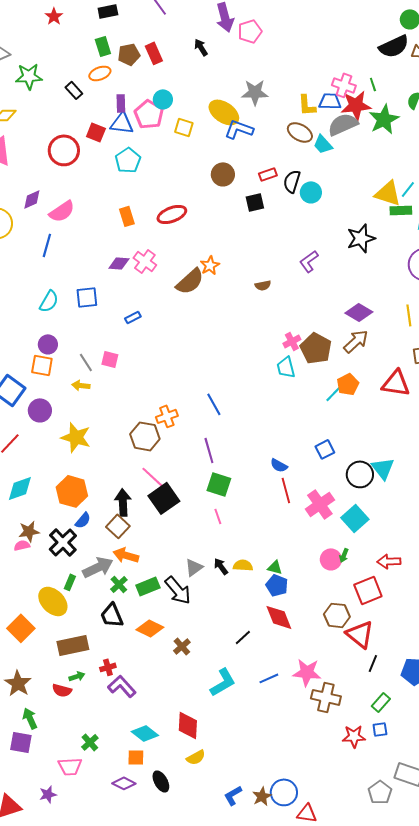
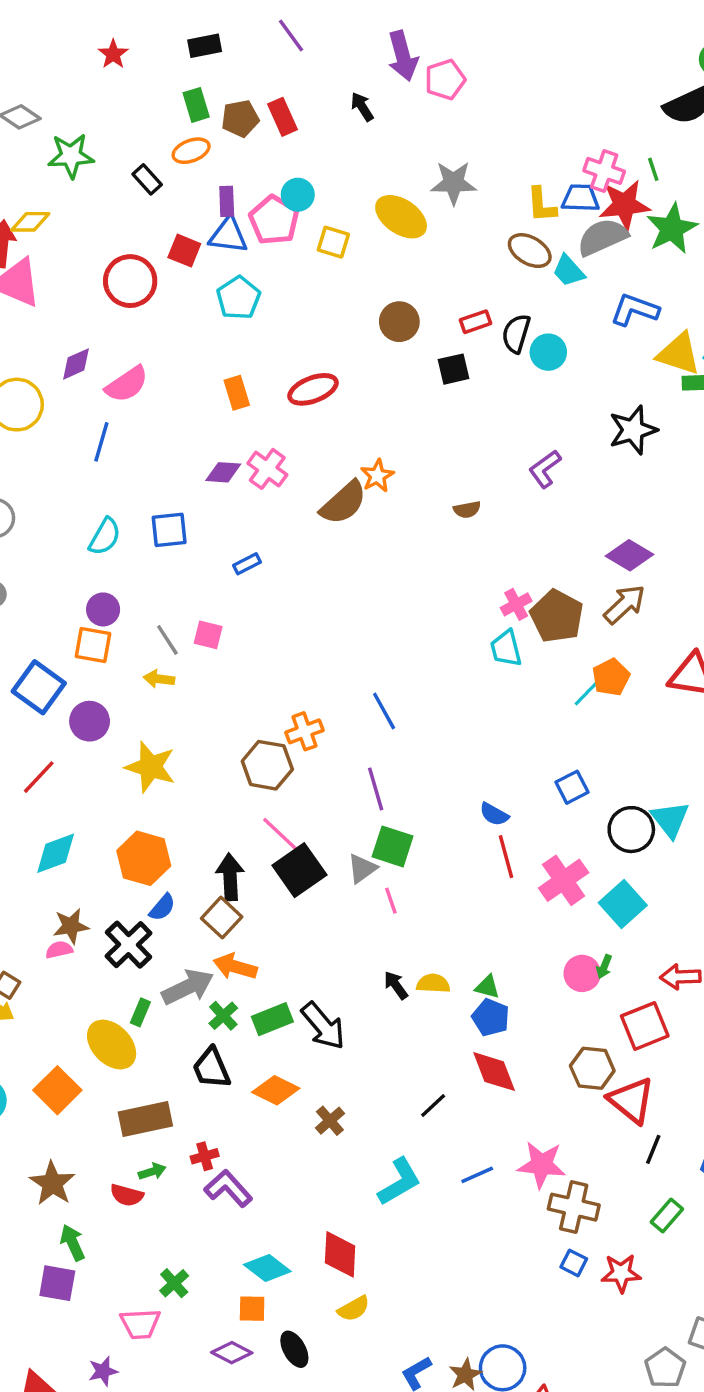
blue L-shape: (239, 129) -> (635, 310), moved
gray triangle: (194, 567) -> (362, 868), moved
blue square: (380, 729) -> (574, 1263), moved, turned 35

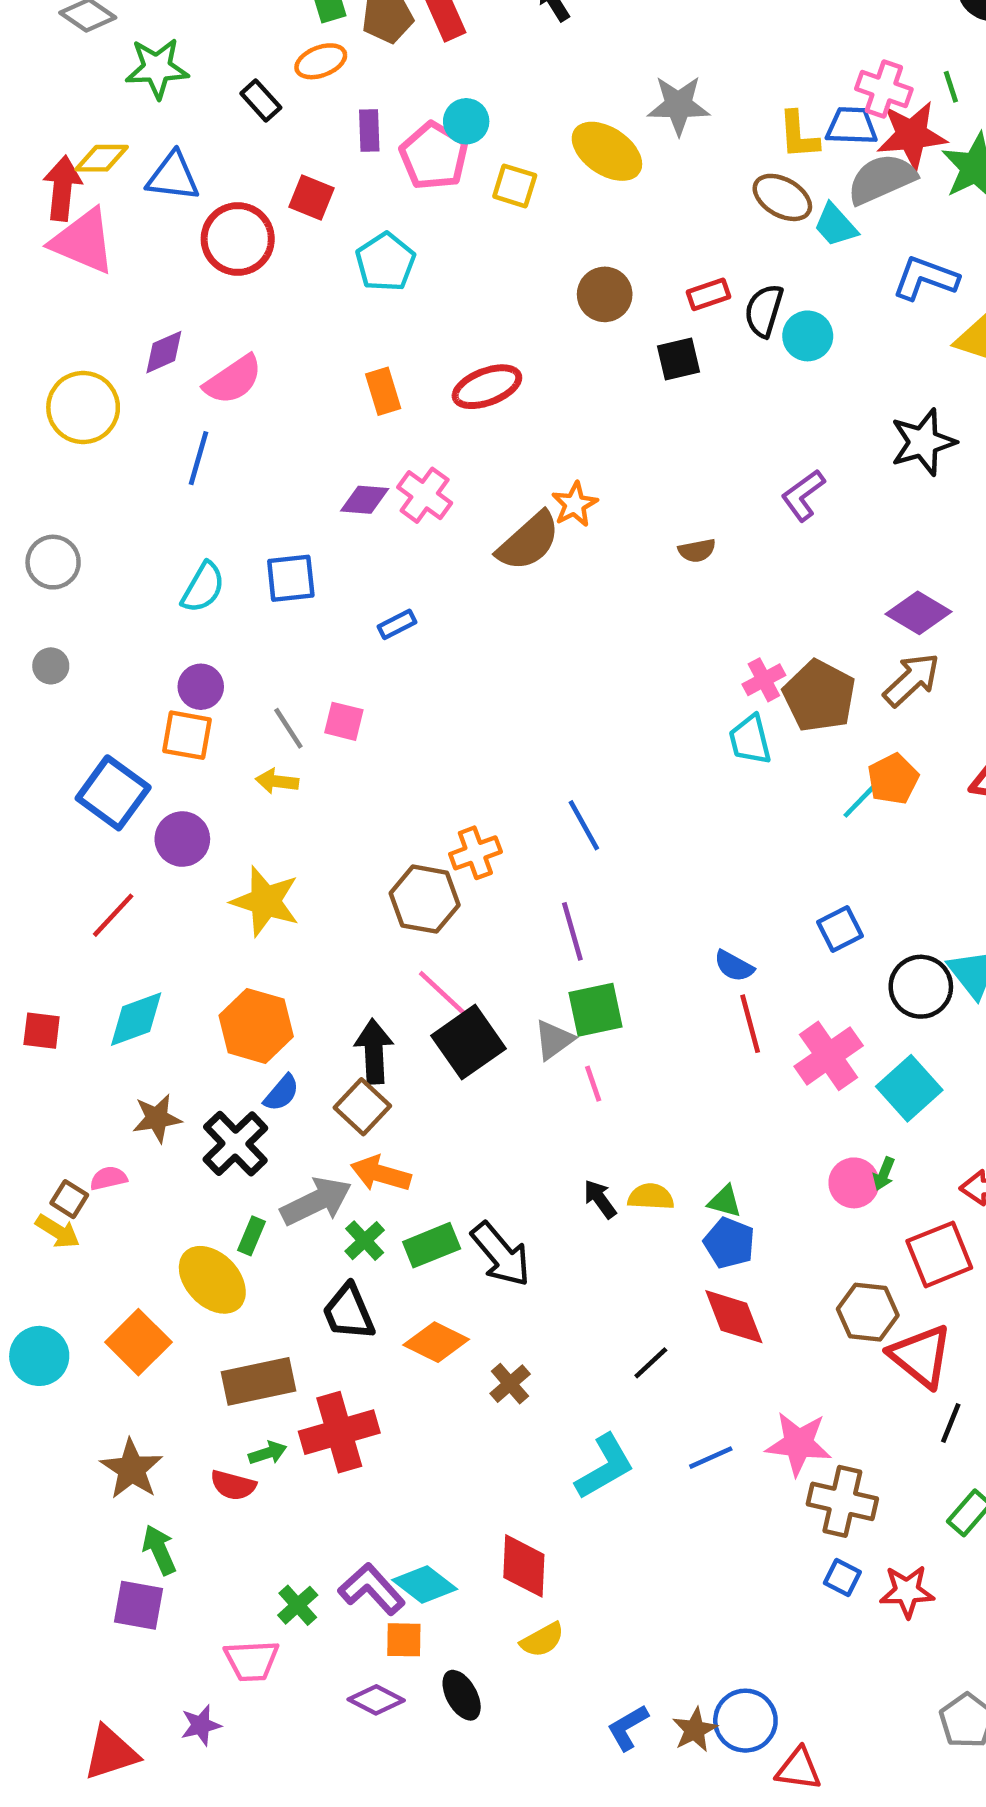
blue triangle: (228, 235) -> (173, 177), moved
green square: (393, 846) -> (595, 1010), turned -30
pink semicircle: (59, 950) -> (108, 1178), moved
red cross: (205, 1156) -> (339, 1432), size x2.0
purple L-shape: (228, 1188) -> (372, 1589), moved

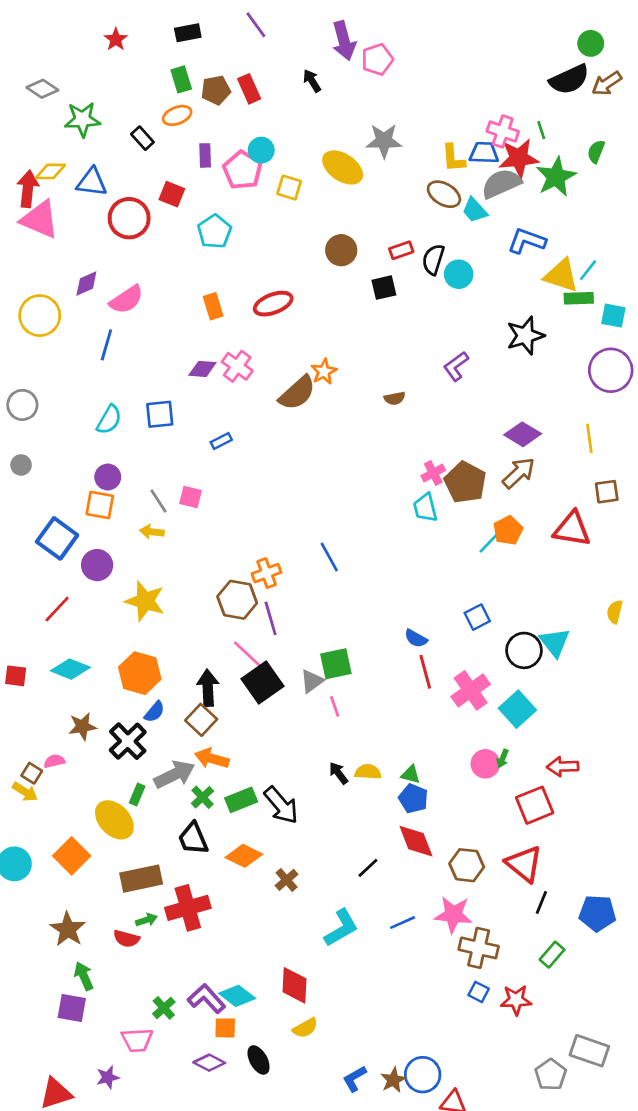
purple line: (572, 931) -> (271, 618), moved
cyan diamond: (136, 1019) -> (70, 669), turned 42
brown hexagon: (868, 1312) -> (467, 865), moved

